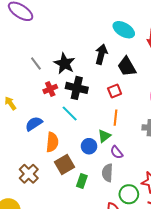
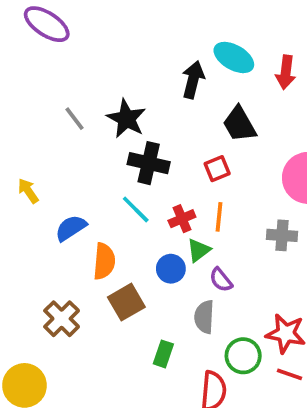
black arrow: (101, 54) -> (193, 80), moved
red cross: (50, 89) -> (182, 219), moved
green rectangle: (82, 181) -> (163, 354), moved

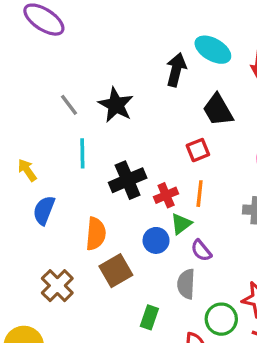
black cross: (149, 163) -> (128, 180), moved, turned -36
cyan line: (136, 209) -> (82, 153), moved, turned 44
blue semicircle: (71, 228) -> (44, 210), moved, turned -36

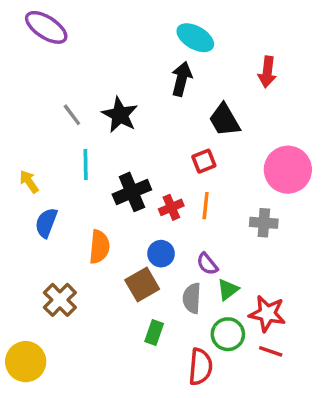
cyan ellipse: (213, 50) -> (195, 38), moved
green triangle: (181, 224) -> (228, 290), moved
brown square: (116, 271) -> (142, 284), moved

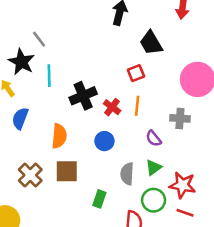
black star: (120, 115) -> (21, 62), moved
red cross: (171, 207) -> (112, 107), turned -30
purple semicircle: (207, 264) -> (154, 139), moved
brown square: (142, 284) -> (67, 171), moved, turned 30

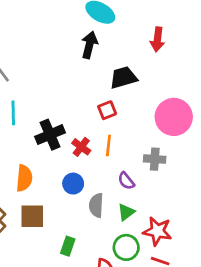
black trapezoid: (151, 43) -> (123, 78), turned 104
gray semicircle: (127, 174) -> (96, 205), moved

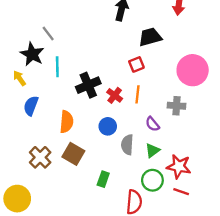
brown square: (32, 216) -> (73, 154), turned 30

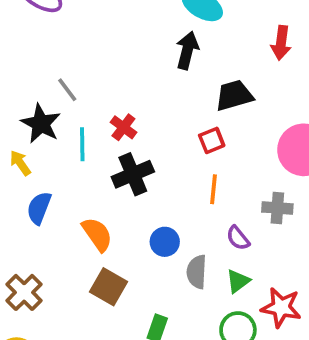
red cross: (115, 95) -> (123, 127), moved
orange semicircle: (66, 122) -> (97, 234), turned -40
brown cross: (40, 157) -> (24, 292), moved

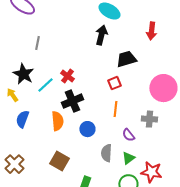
gray line: (67, 90) -> (37, 43), moved, turned 48
cyan line: (82, 144) -> (45, 85), turned 48
orange semicircle: (97, 234) -> (57, 121), moved, turned 30
blue circle: (165, 242) -> (87, 129), moved

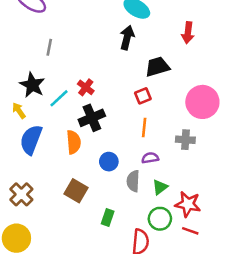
blue semicircle: (22, 119) -> (31, 140), size x1.4
blue circle: (87, 129) -> (109, 162), moved
purple semicircle: (128, 135) -> (150, 158), moved, turned 120

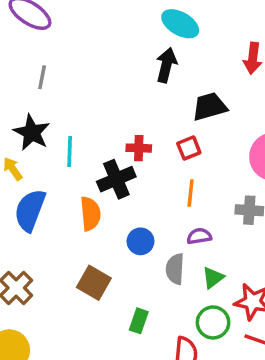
gray line: (49, 47) -> (42, 77), moved
red cross: (86, 87) -> (139, 148), moved, turned -35
cyan line: (59, 98) -> (70, 152), turned -45

